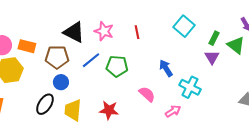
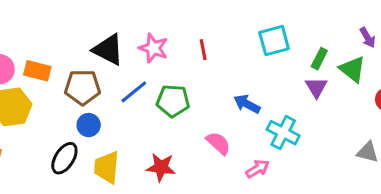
cyan square: (184, 26) -> (274, 41), turned 35
blue arrow: (166, 68) -> (247, 104), turned -30

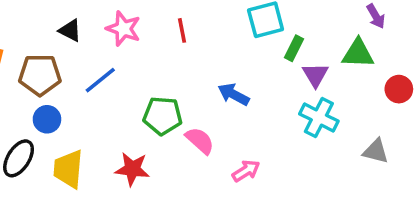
black triangle: (108, 50) -> (70, 30), size x0.6
green rectangle: (319, 59) -> (294, 48), moved
green triangle: (352, 69) -> (358, 54), turned -36
green pentagon: (173, 101) -> (162, 116), moved
cyan cross: (283, 133) -> (319, 118), moved

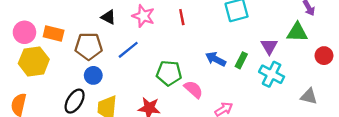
green rectangle: (294, 48) -> (241, 60), moved

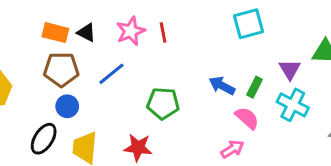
pink star: (143, 16) -> (131, 31), turned 30
red line: (182, 17) -> (163, 33), moved
orange rectangle: (54, 33) -> (55, 33), moved
pink semicircle: (193, 89) -> (247, 118), moved

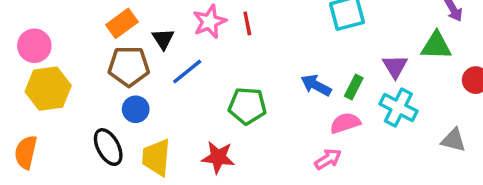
orange rectangle: (55, 33) -> (122, 23), turned -50
black triangle: (86, 33) -> (163, 39), moved, turned 30
pink semicircle: (247, 118) -> (345, 123), turned -60
black ellipse: (44, 139) -> (108, 147), turned -60

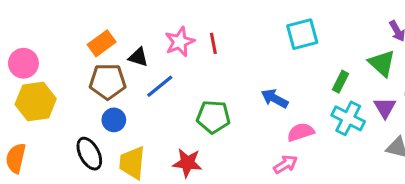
black triangle: (163, 39) -> (138, 57), turned -40
green triangle: (436, 46) -> (382, 63), turned 40
purple triangle: (395, 66) -> (385, 108), moved
green rectangle: (354, 87) -> (340, 82), moved

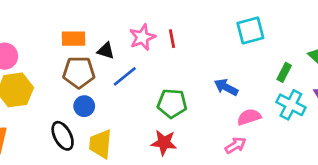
orange rectangle: (102, 43) -> (73, 39), turned 35
red star: (187, 163) -> (164, 143), moved

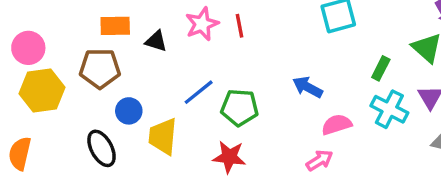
brown pentagon: (79, 72) -> (100, 68), moved
blue line: (125, 76) -> (199, 92), moved
yellow trapezoid: (100, 144) -> (163, 136), moved

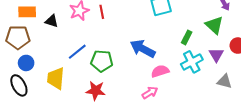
blue arrow: (308, 87) -> (143, 49), size x1.4
cyan cross: (389, 109) -> (192, 62), turned 35
blue circle: (129, 111) -> (26, 63), moved

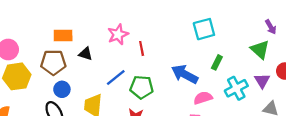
red line: (102, 12) -> (142, 48), moved
black triangle: (52, 21) -> (86, 54), moved
green rectangle: (187, 37) -> (217, 62), moved

